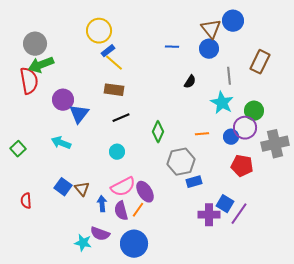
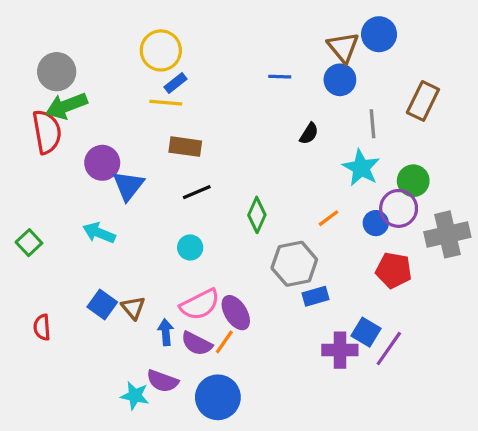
yellow line: (114, 63) -> (166, 103), moved, turned -36
orange line: (202, 134) -> (329, 218), turned -32
purple semicircle: (121, 211) -> (197, 344), turned -48

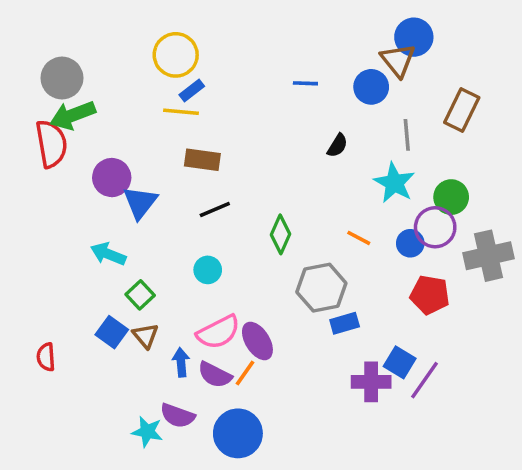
brown triangle: (343, 47) -> (398, 60), moved
orange line: (329, 218) -> (359, 238), turned 65
green square: (29, 243) -> (140, 295), moved

